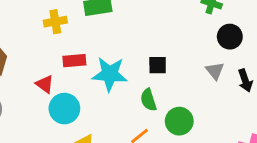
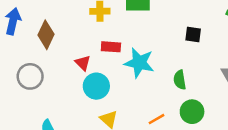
black square: (158, 65) -> (193, 34), moved
green semicircle: (148, 100) -> (180, 80), moved

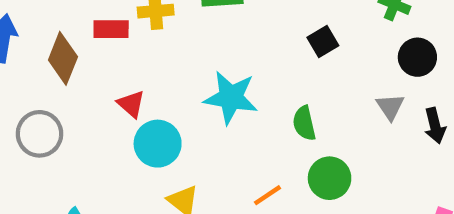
black square: (193, 34) -> (323, 42), turned -35
red rectangle: (111, 47) -> (111, 29), moved

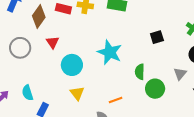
red triangle: (131, 104) -> (53, 42), moved
green circle: (330, 178) -> (155, 89), moved

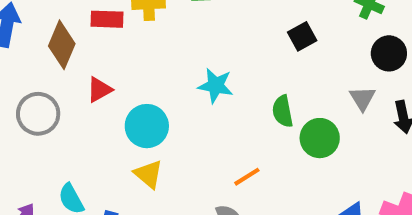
red triangle: (53, 42) -> (99, 90), turned 48
cyan star: (110, 52) -> (216, 86), size x0.7
yellow triangle: (77, 93) -> (148, 174), moved

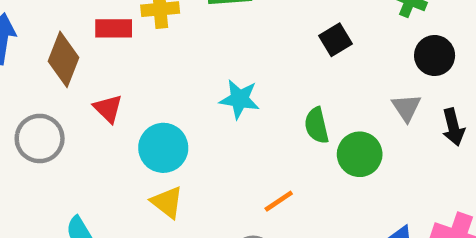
red triangle: (99, 90) -> (108, 109), turned -44

